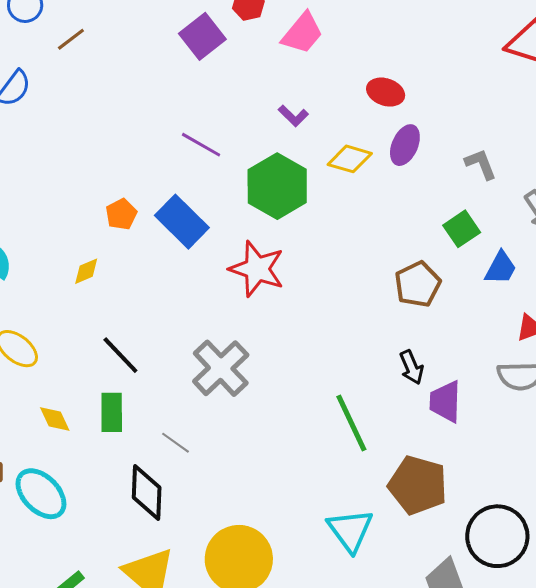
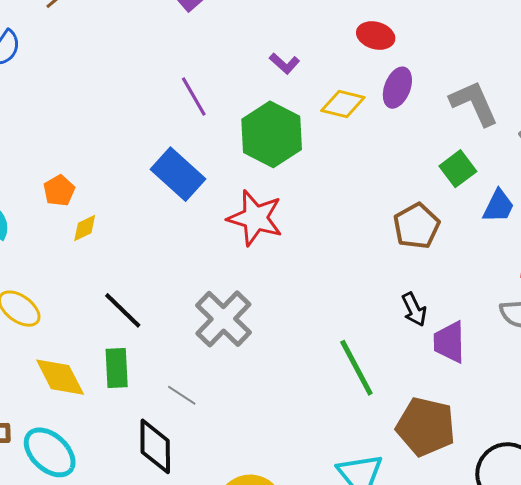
purple line: (201, 145) -> (194, 96), turned 33
gray L-shape: (481, 164) -> (474, 103), size x1.5
orange pentagon: (121, 214) -> (59, 191), moved
yellow diamond: (55, 419) -> (60, 377), size x1.6

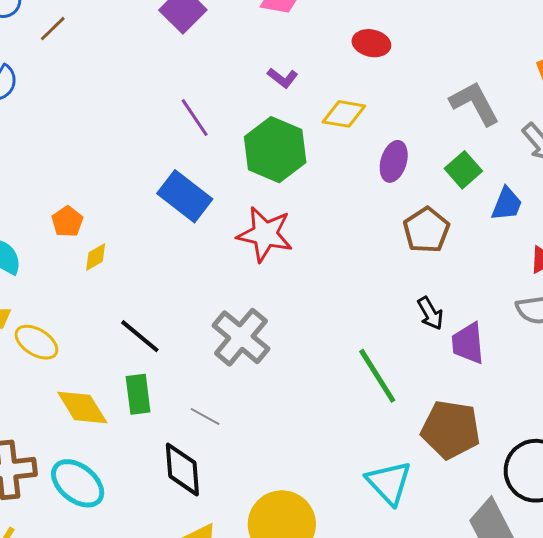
purple ellipse: (397, 88) -> (394, 161), moved

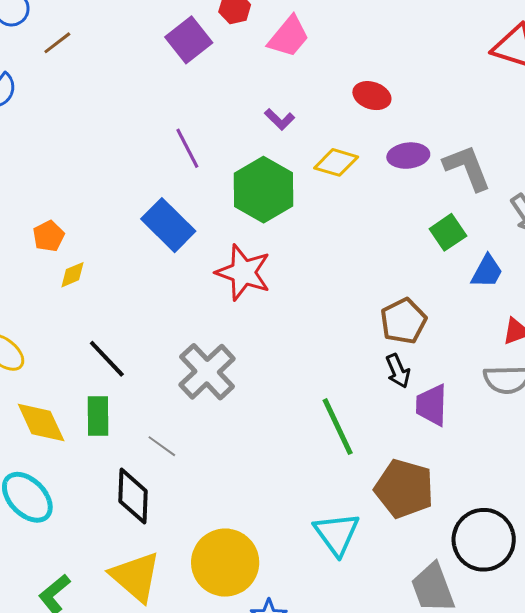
purple ellipse: (394, 161) -> (408, 156), moved, turned 60
brown pentagon: (426, 230) -> (403, 321), moved

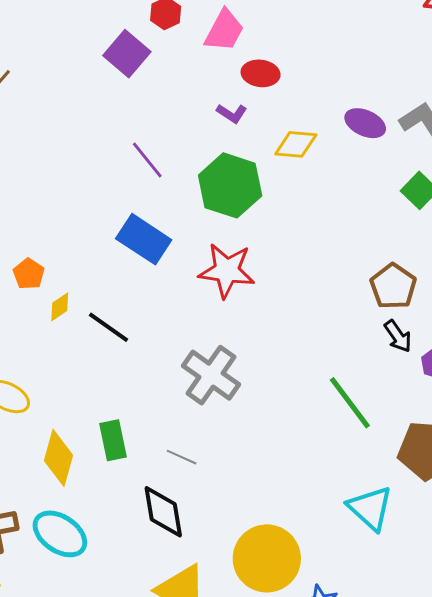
red ellipse: (372, 96) -> (261, 73), moved
purple ellipse: (408, 156) -> (365, 123), turned 42
black line: (107, 359) -> (108, 327), moved
yellow diamond: (41, 423) -> (59, 458), turned 52

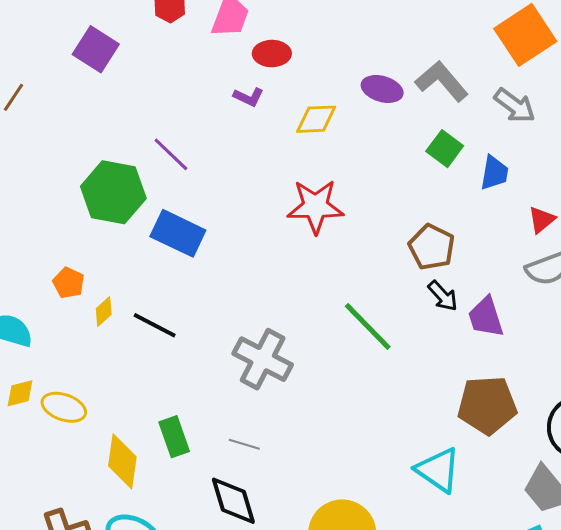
purple square: (127, 54) -> (96, 49), moved
green hexagon: (230, 185) -> (113, 192), moved
red star: (227, 271) -> (315, 206), moved
green line: (350, 403) -> (368, 327), moved

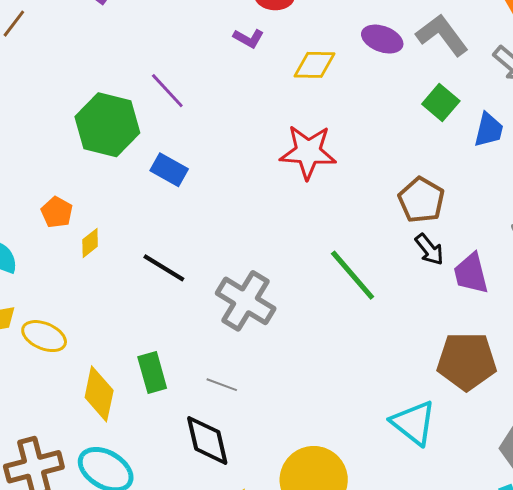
blue rectangle: (178, 233) -> (169, 170), size x0.7
black line: (155, 325) -> (164, 268), moved

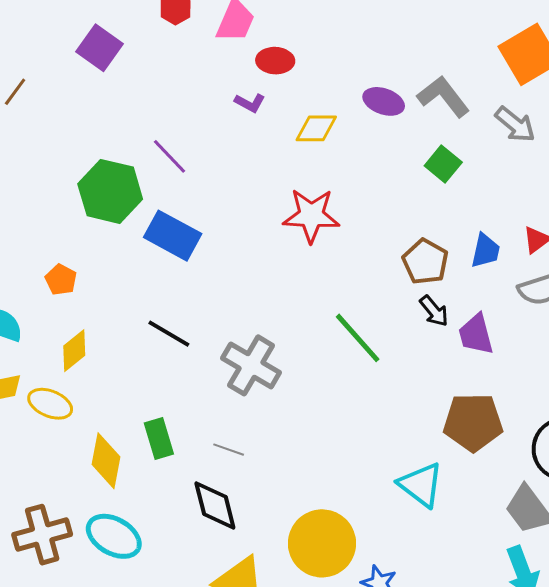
blue trapezoid: (489, 130) -> (485, 251), moved
blue rectangle: (169, 170) -> (173, 236), size x1.5
yellow diamond: (90, 243) -> (74, 351), moved, size x1.4

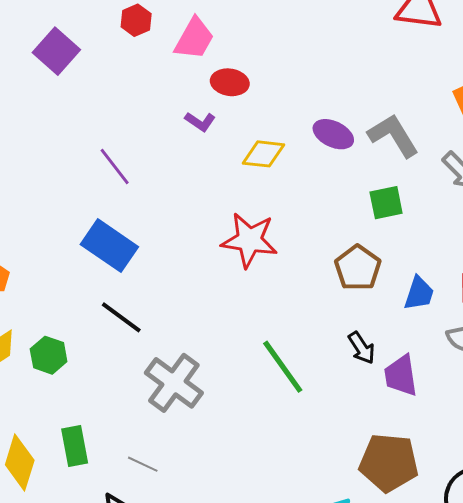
green square: (443, 164) -> (386, 203), turned 33
green hexagon: (110, 191) -> (49, 355), moved, size x0.6
brown pentagon: (425, 262) -> (358, 268), moved
black line: (169, 334) -> (121, 317), moved

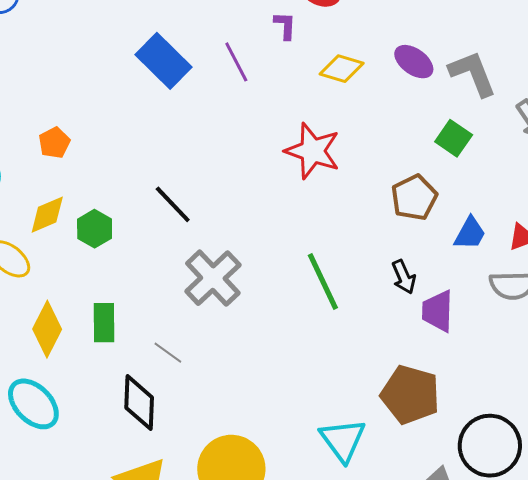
purple L-shape: (200, 122) -> (285, 26), turned -132
purple line: (115, 166) -> (236, 62), moved
green square: (386, 203) -> (454, 138), turned 36
blue rectangle: (109, 246) -> (163, 61), moved

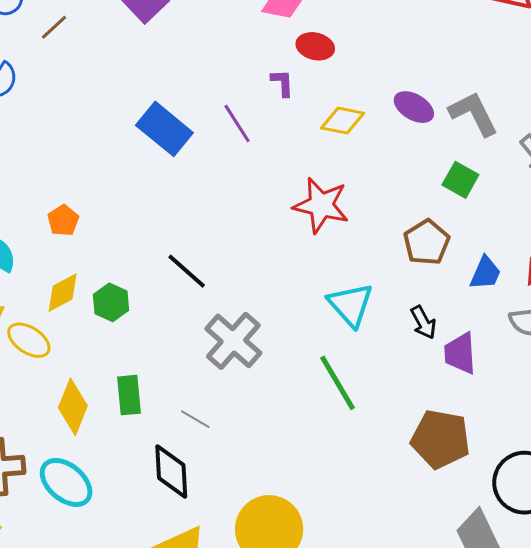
green line: (323, 281) -> (337, 383), moved
cyan triangle: (343, 440) -> (351, 305), moved

